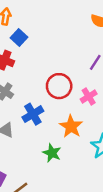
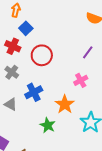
red circle: (59, 86) -> (42, 55), moved

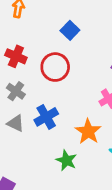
blue square: (26, 28) -> (70, 30), moved
gray triangle: (11, 104) -> (16, 123), moved

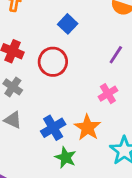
blue cross: (46, 117) -> (53, 128), moved

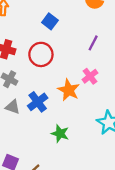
blue cross: (53, 128) -> (38, 102), moved
orange star: (87, 128) -> (69, 90), moved

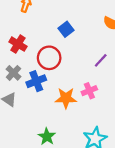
orange star: (69, 90) -> (66, 98), turned 30
blue cross: (38, 102) -> (36, 81), moved

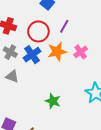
purple line: (101, 60) -> (64, 26), moved
orange star: (66, 98) -> (57, 52), moved

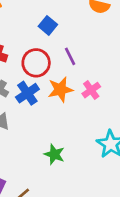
purple line: (64, 26) -> (70, 56), turned -56

